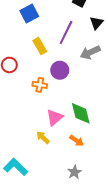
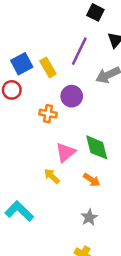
blue square: (29, 13) -> (22, 64), moved

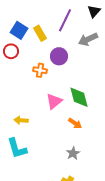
blue square: (22, 64) -> (19, 30), turned -30
yellow arrow: (52, 176) -> (21, 120), moved, turned -40
cyan L-shape: (19, 211) -> (17, 148), turned -150

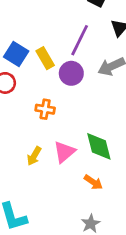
purple circle: (59, 56) -> (71, 73), moved
yellow arrow: (21, 120) -> (34, 156), moved, turned -64

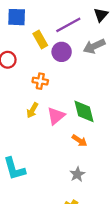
purple line: (80, 40) -> (68, 25), turned 35
blue square: (16, 54) -> (17, 17), moved, turned -30
yellow arrow: (34, 156) -> (32, 110), moved

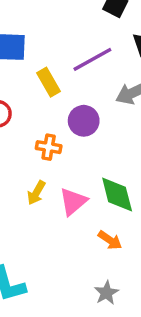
purple circle: (62, 52) -> (84, 121), moved

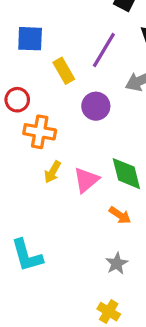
purple line: (92, 59) -> (104, 50), turned -30
orange cross: (49, 147) -> (40, 132), moved, size x1.4

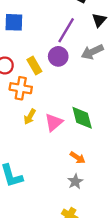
yellow rectangle: (64, 71) -> (34, 65), moved
purple circle: (96, 106) -> (58, 56), moved
orange arrow: (120, 215) -> (78, 158), moved

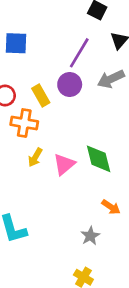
orange arrow: (78, 158) -> (111, 207), moved

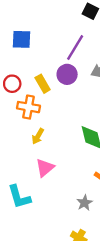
pink triangle: (64, 164) -> (45, 168), moved

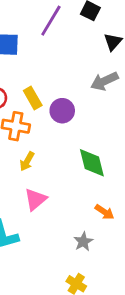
purple line: (75, 48) -> (51, 21), moved
purple circle: (67, 74) -> (62, 111), moved

